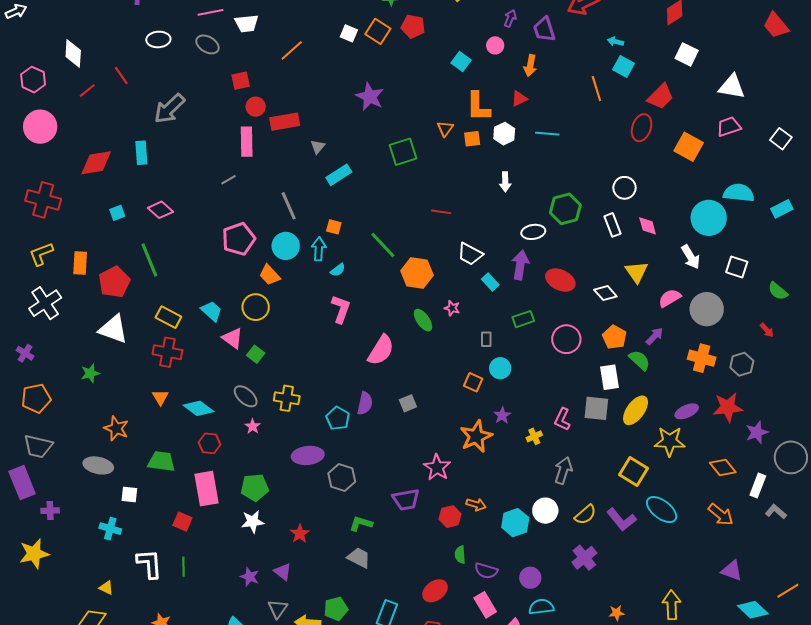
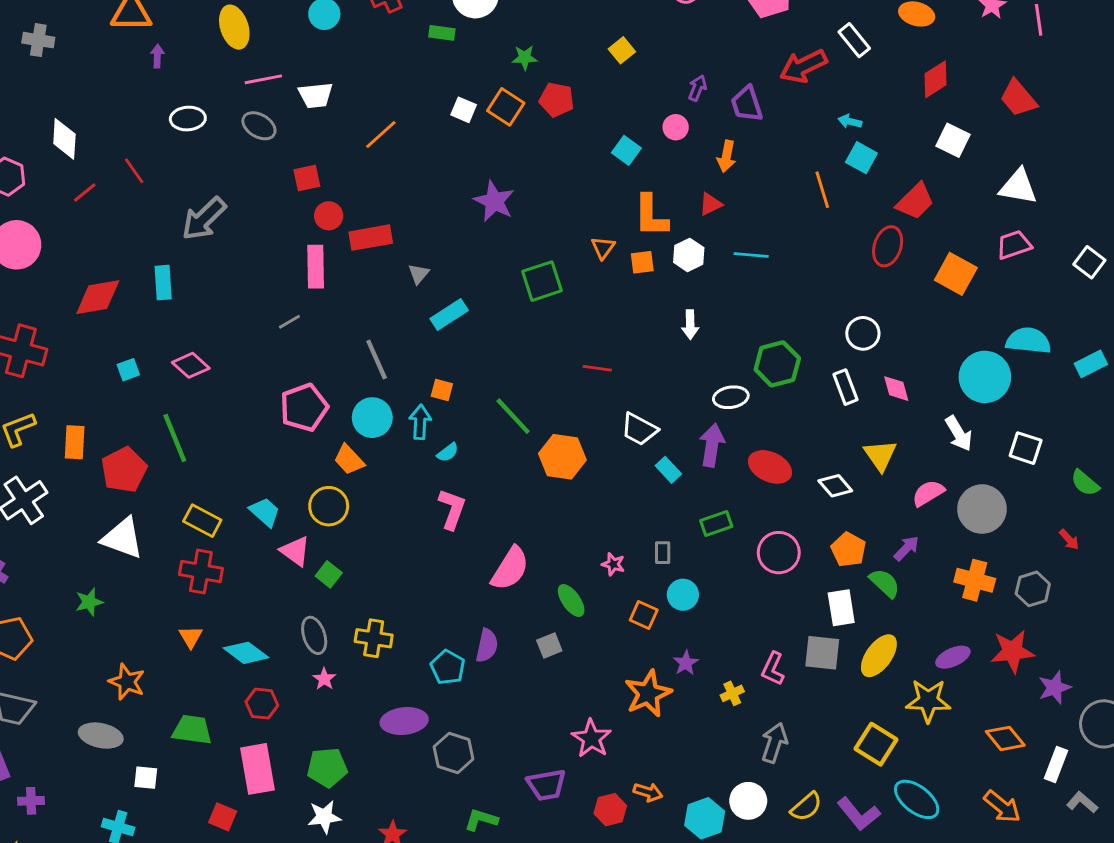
red trapezoid: (776, 25) -> (1018, 98), moved
pink star: (452, 308) -> (613, 564), moved
green ellipse: (423, 320) -> (571, 601), moved
gray ellipse: (246, 396) -> (314, 635), turned 30

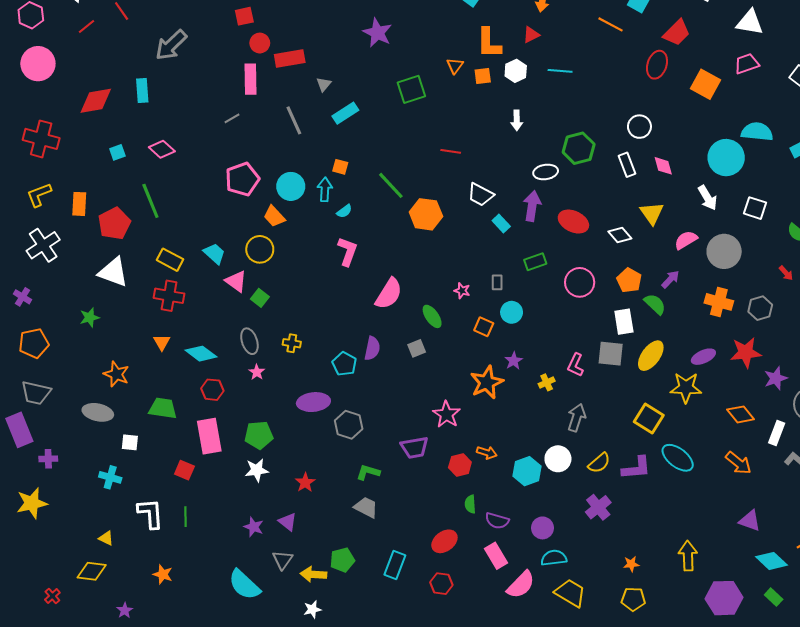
orange line: (822, 190) -> (611, 24), turned -45
gray line: (377, 360) -> (294, 120), moved
yellow cross: (374, 638) -> (292, 343), size x0.7
purple L-shape: (859, 814) -> (636, 468), turned -56

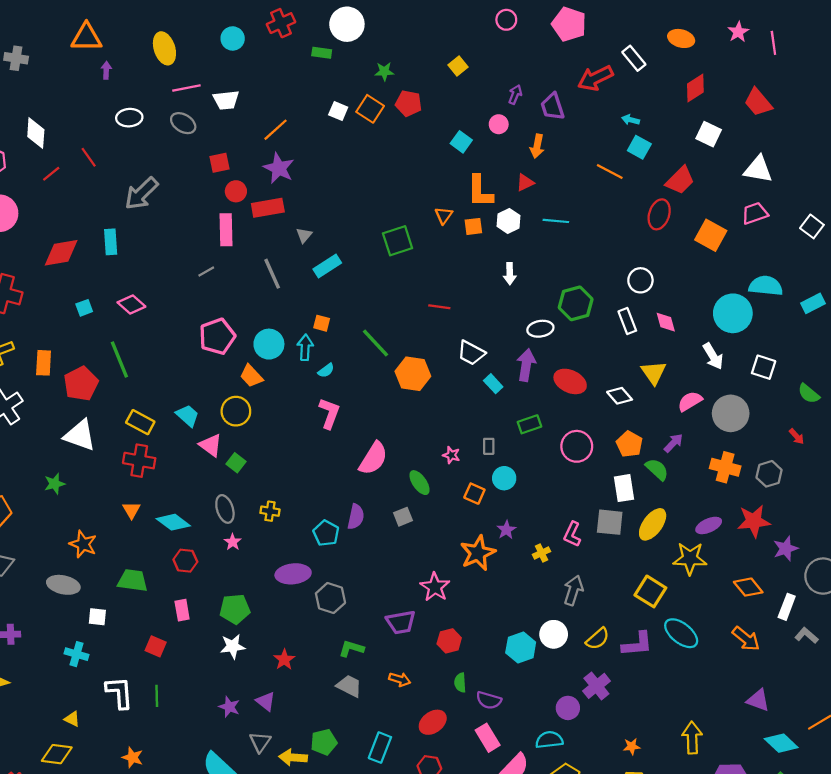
purple star: (377, 33) -> (279, 168), moved
pink rectangle: (209, 436) -> (182, 610), size x0.6
orange arrow: (487, 453) -> (400, 679), moved
purple circle: (542, 528) -> (568, 708), moved

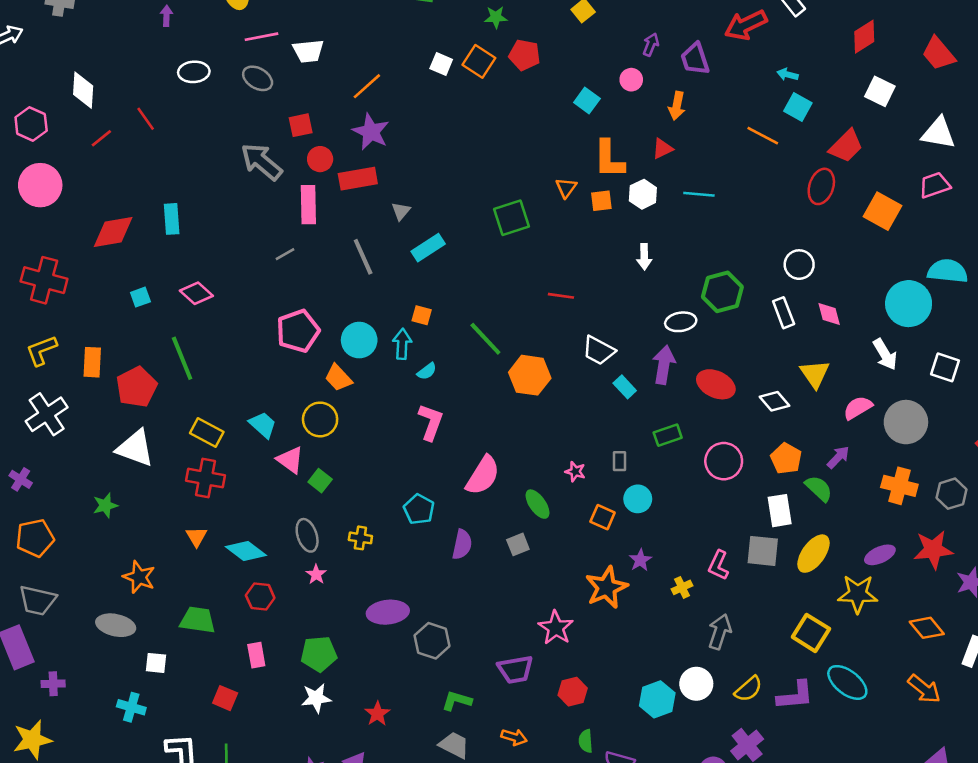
gray arrow: (141, 193) -> (261, 162), moved, turned 84
cyan pentagon: (326, 533) -> (419, 509), moved

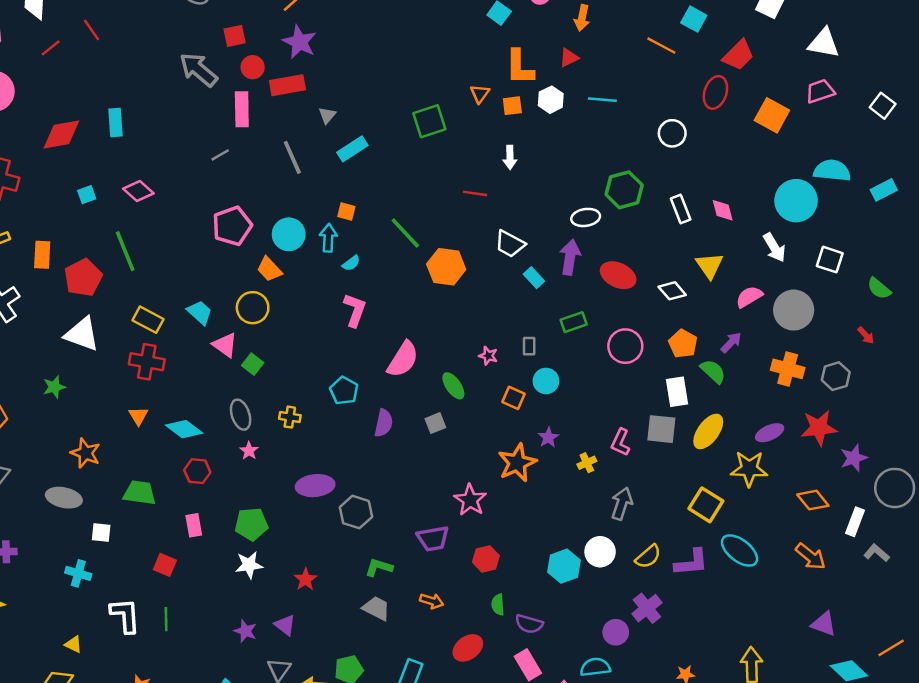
white arrow: (644, 257) -> (510, 157), moved
white circle: (799, 265) -> (672, 133), moved

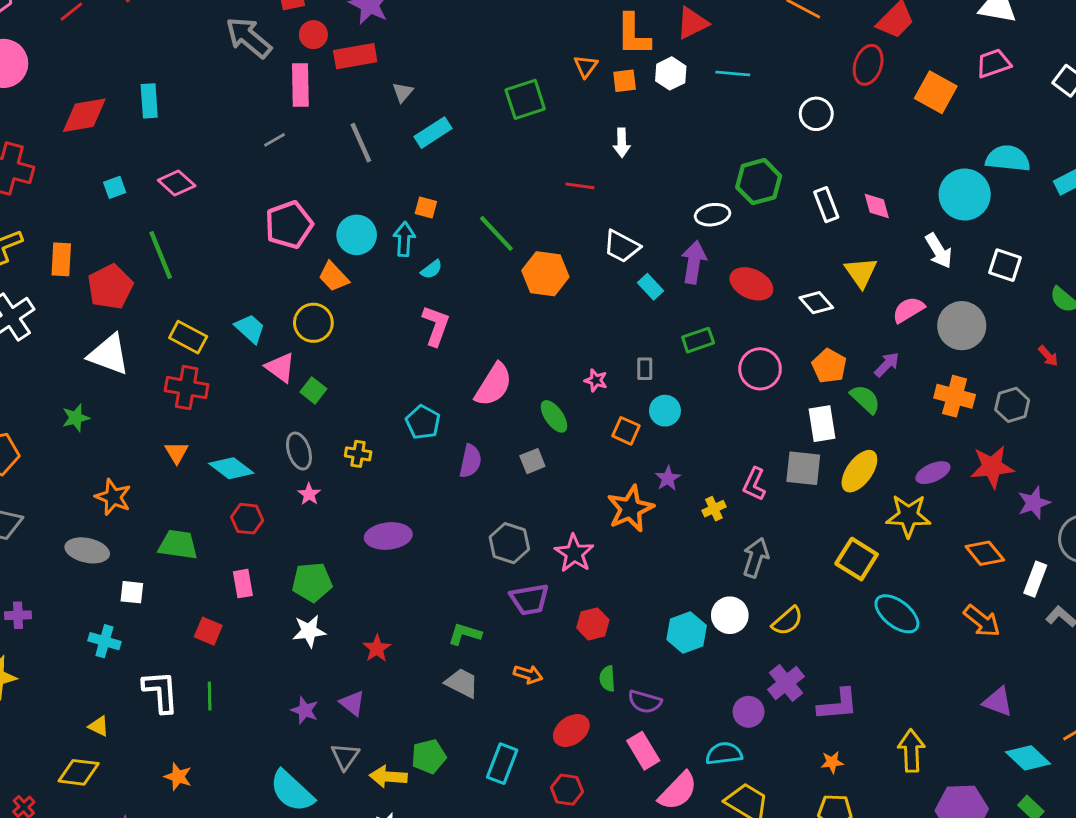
red triangle: (569, 58) -> (692, 23), size x1.4
gray hexagon: (356, 512) -> (509, 543), moved
purple L-shape: (691, 563) -> (838, 705), moved

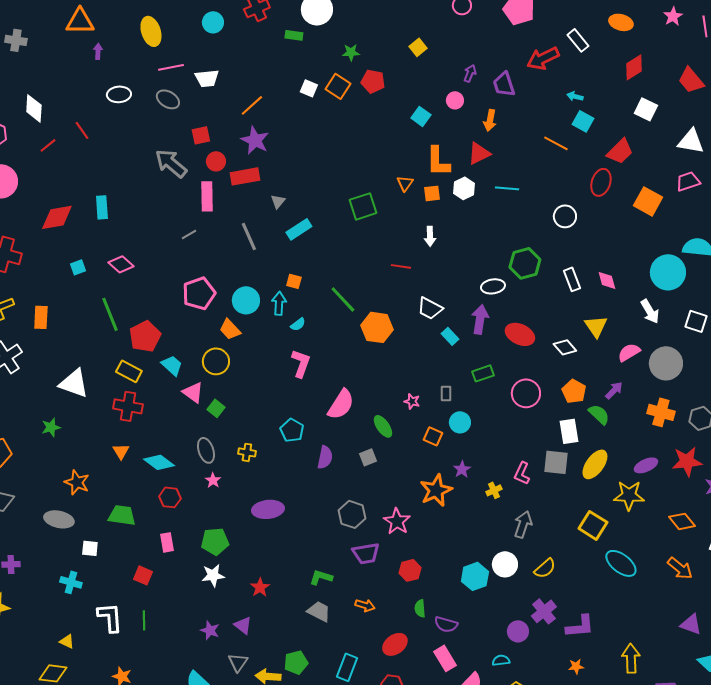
red pentagon: (110, 287) -> (145, 336), moved
cyan semicircle: (724, 754) -> (501, 660), size x0.7

